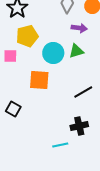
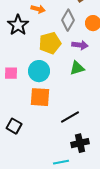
yellow pentagon: (27, 36) -> (50, 43), moved
cyan circle: (53, 53) -> (39, 71), moved
black line: (83, 92) -> (70, 117), moved

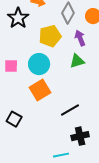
purple arrow: (80, 45) -> (80, 38), turned -119
orange square: (40, 97) -> (40, 90), turned -35

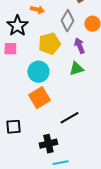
pink square: (11, 66) -> (10, 49), moved
black square: (14, 119) -> (13, 127), turned -35
black cross: (80, 136) -> (48, 144), moved

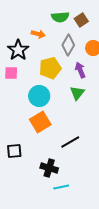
green triangle: (76, 69) -> (77, 93), turned -35
black cross: (48, 144) -> (49, 168), turned 30

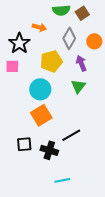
black square: (14, 151) -> (24, 144), moved
black cross: (49, 168) -> (49, 150), moved

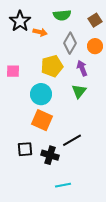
brown square: (82, 13) -> (95, 20), moved
black star: (19, 43) -> (20, 21), moved
orange square: (41, 115) -> (42, 120), turned -35

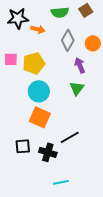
brown square: (95, 20) -> (86, 10), moved
black star: (20, 21) -> (18, 18), turned 30
yellow pentagon: (52, 66) -> (34, 63), moved
pink square: (13, 71) -> (11, 59), moved

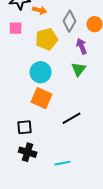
pink square: (11, 59) -> (16, 28), moved
yellow pentagon: (34, 63) -> (47, 39), moved
black cross: (48, 152) -> (28, 152), moved

